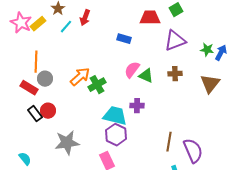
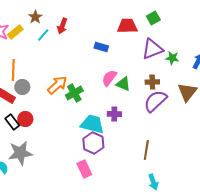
green star: (207, 50) -> (172, 58), moved
gray star: (67, 143) -> (20, 153), moved
purple semicircle: (193, 151) -> (155, 101), moved, turned -110

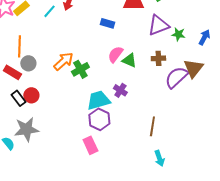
purple semicircle: (155, 101) -> (176, 77), moved
purple cross: (114, 114) -> (120, 90), turned 32
cyan trapezoid: (92, 124) -> (98, 100), turned -30

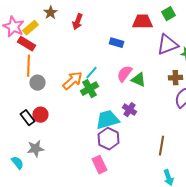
cyan line: (49, 11) -> (91, 73), moved
brown cross: (158, 58) -> (175, 78), moved
red rectangle: (12, 72) -> (26, 44), moved
gray star: (26, 129) -> (35, 149), size x0.7

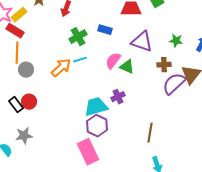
purple triangle: (167, 45) -> (142, 42), moved, turned 40
cyan line: (91, 73) -> (80, 60), turned 32
green cross: (89, 89) -> (78, 37), moved
purple cross: (129, 110) -> (118, 97), turned 32
pink rectangle: (99, 165) -> (88, 152), size x1.4

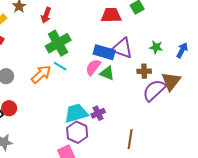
blue rectangle: (105, 30) -> (104, 52), moved, size x1.5
green cross: (78, 37) -> (58, 43), size x1.4
cyan line: (80, 60) -> (60, 66), turned 48
purple cross: (118, 97) -> (98, 113), moved

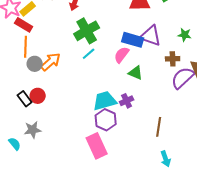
cyan line: (60, 66) -> (89, 54), turned -72
green triangle: (107, 73) -> (136, 73), moved
orange arrow: (41, 74) -> (51, 62), moved

